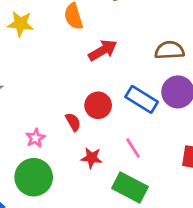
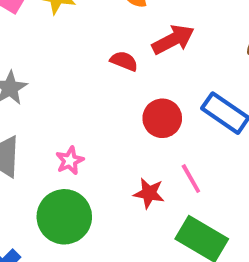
red semicircle: (73, 122) -> (124, 61), moved, turned -42
pink line: (133, 148) -> (191, 179), moved

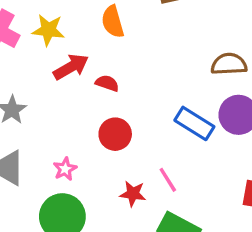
red arrow: (173, 40) -> (71, 67), moved
red circle: (162, 118) -> (115, 134), moved

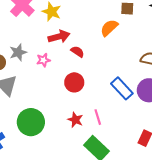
orange semicircle: (113, 22) -> (109, 28), moved, turned 48
pink star: (65, 169) -> (43, 60), moved

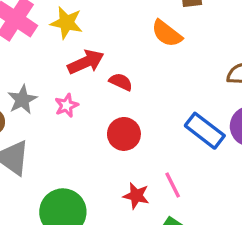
orange semicircle: (109, 28) -> (167, 33), turned -90

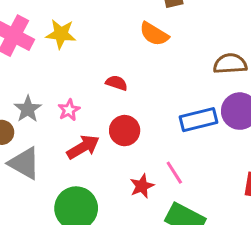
red arrow: (86, 62) -> (83, 147), moved
blue rectangle: (205, 131) -> (199, 120), turned -45
red star: (136, 196) -> (142, 186), turned -30

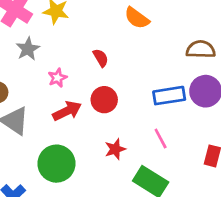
red semicircle: (117, 83) -> (101, 58), turned 36
gray star: (28, 109) -> (28, 49), moved
pink line: (174, 173) -> (161, 138), moved

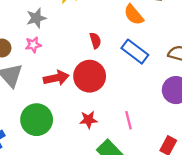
pink star: (57, 78) -> (33, 45), moved
blue rectangle: (169, 96) -> (135, 52), moved, turned 32
red circle: (104, 100) -> (90, 76), size x1.4

